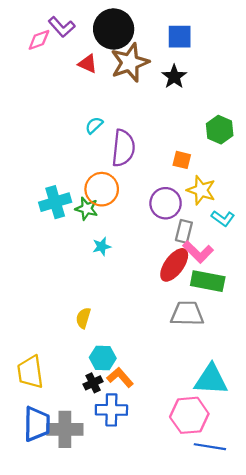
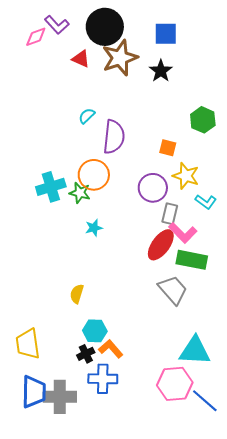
gray trapezoid: (187, 314) -> (173, 290), turned 48
blue line: (210, 447) -> (205, 401), moved, turned 32

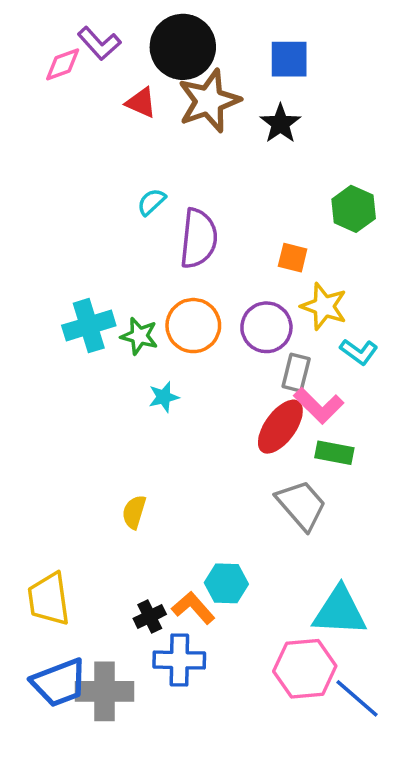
orange circle: (94, 175) -> (193, 326), moved
green rectangle: (192, 260) -> (334, 453), size x0.7
cyan hexagon: (95, 331) -> (226, 583), moved
blue trapezoid: (34, 392) -> (59, 683), turned 68

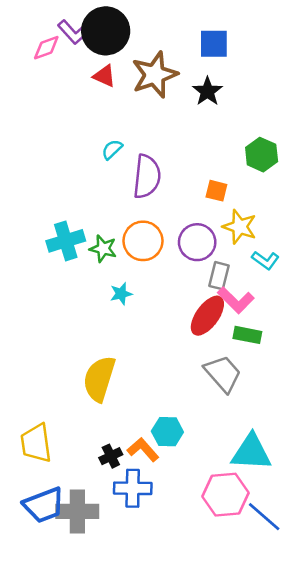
black circle: (183, 47) -> (106, 31), moved
yellow semicircle: (134, 512) -> (99, 379), size x1.8

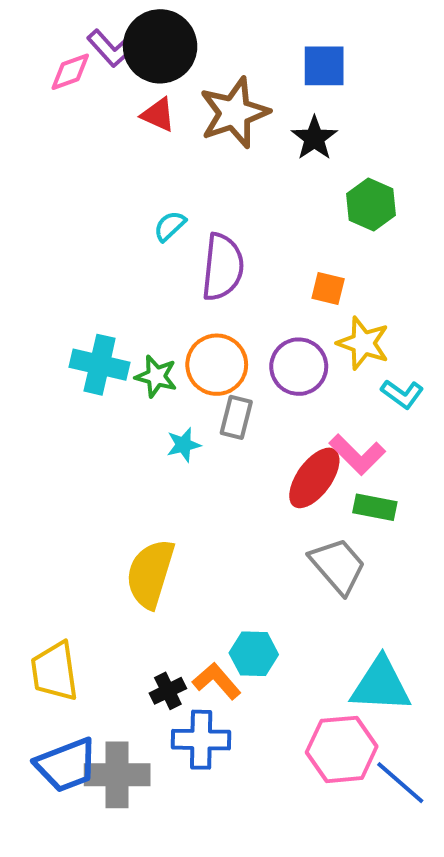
green hexagon: (262, 155) -> (371, 205), moved
cyan cross: (66, 241) -> (100, 365), turned 30
gray rectangle: (219, 276) -> (236, 417), moved

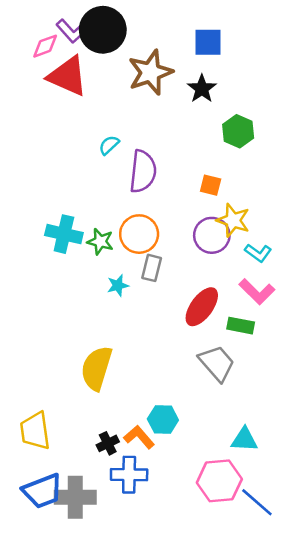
red triangle: (158, 115) -> (68, 76), moved, size x1.8
purple circle: (299, 367) -> (212, 235), moved
pink L-shape: (357, 455) -> (257, 292), moved
cyan triangle: (381, 685) -> (244, 440), size x0.7

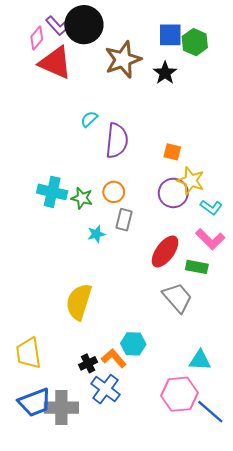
pink diamond: (45, 46) -> (37, 38), turned -30
green hexagon: (238, 131) -> (195, 42), moved
orange circle: (139, 234) -> (114, 192), size x0.7
blue cross: (129, 475) -> (106, 389), turned 36

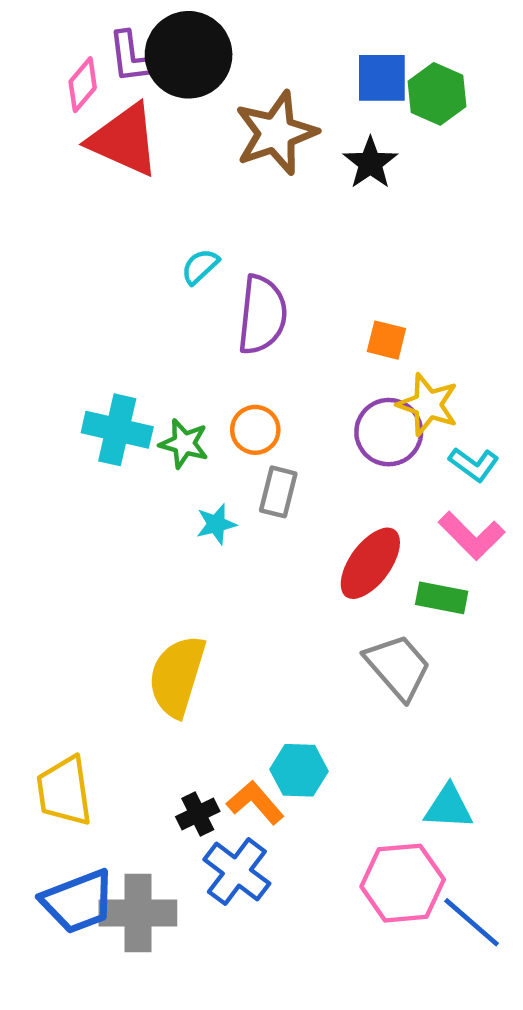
purple L-shape: (58, 26) -> (131, 57), turned 35

